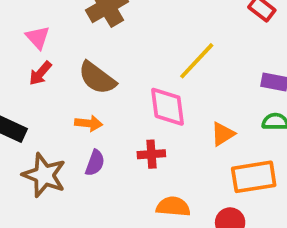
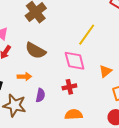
orange arrow: (89, 123) -> (24, 77), moved
orange semicircle: (173, 207) -> (74, 115), moved

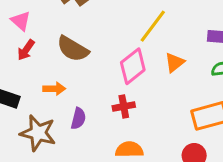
pink diamond: (75, 61) -> (133, 66), turned 65
orange triangle: (105, 71) -> (175, 63), moved

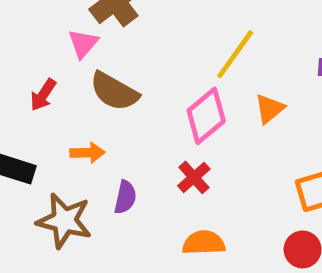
pink triangle: (21, 21) -> (83, 44), moved, turned 30
red cross: (124, 106) -> (194, 177), turned -30

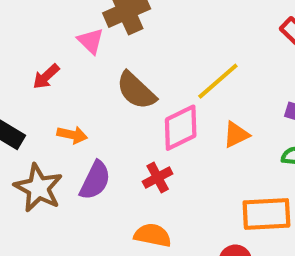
pink triangle: (83, 44) -> (91, 41), turned -40
brown semicircle: (114, 91) -> (136, 91), moved
purple semicircle: (125, 197) -> (95, 180), size x1.4

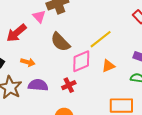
red arrow: (46, 76) -> (16, 33), size x1.5
purple semicircle: (95, 180) -> (38, 85), turned -114

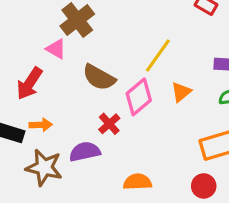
orange arrow: (28, 62) -> (41, 125), moved
red cross: (69, 85) -> (109, 124), moved

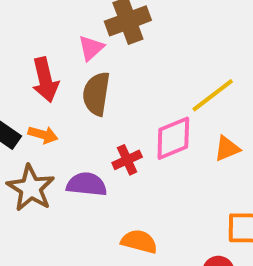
pink triangle: (56, 49) -> (91, 48), turned 30
brown semicircle: (99, 77) -> (96, 94), moved, turned 52
red arrow: (29, 83) -> (45, 80), turned -64

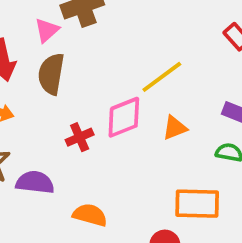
purple semicircle: (87, 184) -> (35, 182), moved

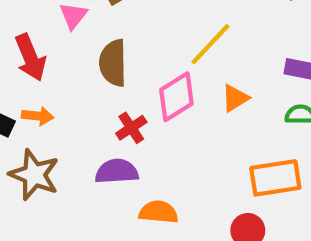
brown semicircle: (51, 74) -> (113, 63), moved
purple semicircle: (35, 182) -> (117, 171), moved

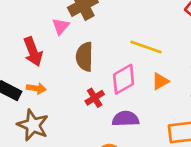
yellow line: (210, 44) -> (146, 47), turned 64
purple semicircle: (117, 171) -> (126, 119), moved

